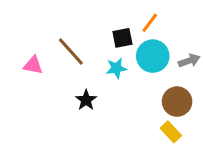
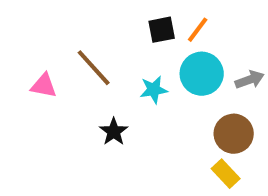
black square: (122, 38) -> (162, 30), moved

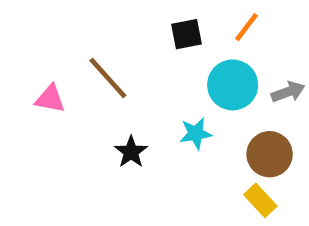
orange line: (198, 30) -> (246, 27), moved
cyan star: (154, 90) -> (196, 133), moved

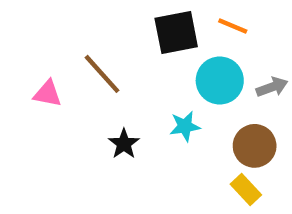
orange line: (246, 27) -> (233, 26), turned 76
black square: (186, 34) -> (176, 33), size x1.5

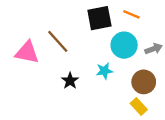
pink triangle: (48, 94) -> (27, 52), size x1.5

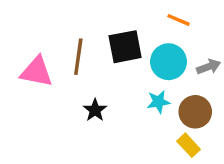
black square: (99, 18) -> (125, 47), moved
brown line: (58, 41) -> (78, 57), turned 50
cyan star: (104, 71) -> (158, 102), moved

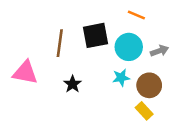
pink triangle: (37, 72) -> (25, 73), moved

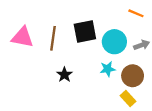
orange line: (136, 15) -> (136, 13), moved
pink triangle: (25, 73) -> (22, 37), moved

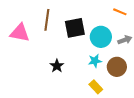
brown line: (53, 38) -> (47, 20), moved
yellow rectangle: (128, 98) -> (96, 87), moved

